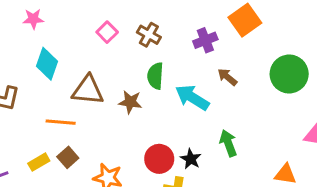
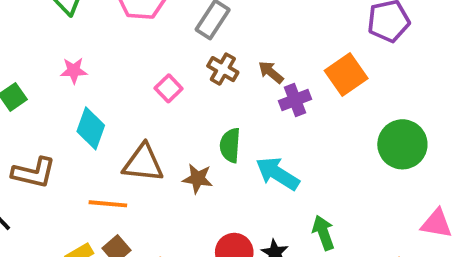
brown cross: (149, 35) -> (223, 69), moved
brown arrow: (227, 77) -> (271, 72), moved

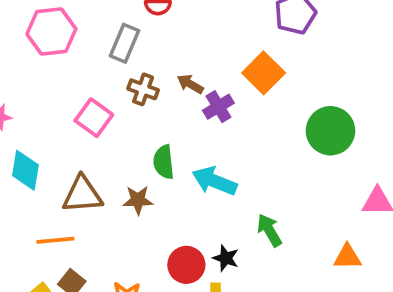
pink square: (169, 88) -> (94, 118), size x1.4

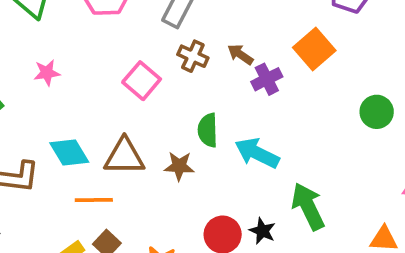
green circle: (330, 131) -> (377, 112), size x0.7
cyan diamond: (25, 170) -> (69, 152), moved, turned -45
green arrow: (269, 230) -> (308, 206), size x1.4

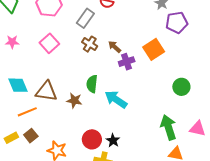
pink square: (142, 81) -> (49, 43), moved
orange line: (94, 200) -> (27, 112), turned -30
green arrow: (308, 206) -> (168, 127), moved

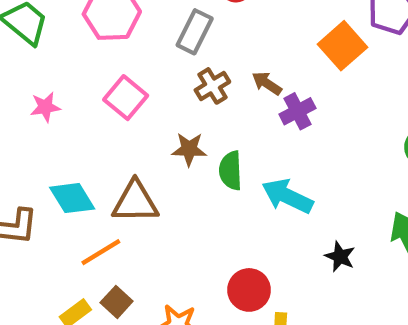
brown cross: (90, 44) -> (212, 86), turned 35
orange square: (154, 49) -> (343, 46), moved
brown star: (74, 100) -> (189, 149), moved
black star: (113, 140) -> (340, 257), moved

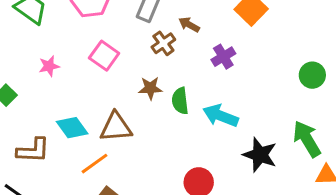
brown arrow: (267, 83) -> (189, 25), moved
black star: (340, 257) -> (260, 155), size x1.6

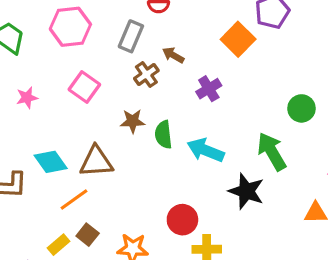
green arrow: (307, 139) -> (272, 152), moved

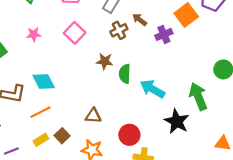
purple cross: (209, 89) -> (164, 34), moved
brown triangle: (96, 162) -> (93, 116), moved, size x0.7
orange line: (74, 199) -> (40, 112), moved

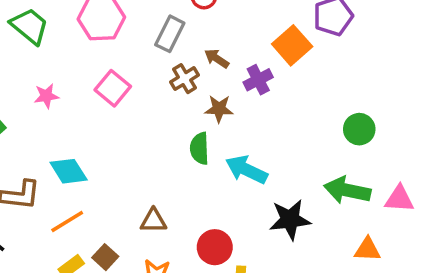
brown star: (105, 61) -> (219, 109), moved
green arrow: (198, 96) -> (347, 190), moved, turned -52
black star: (177, 121) -> (290, 220), turned -30

